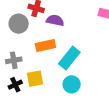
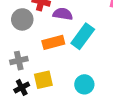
cyan rectangle: (69, 58) -> (83, 36), moved

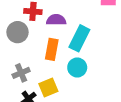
orange rectangle: (53, 42) -> (52, 49), turned -55
cyan circle: (84, 84) -> (77, 67), moved

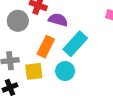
yellow square: (48, 88) -> (34, 71), moved

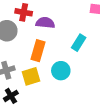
cyan rectangle: (75, 44) -> (79, 43), moved, size x0.7

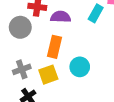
cyan rectangle: (79, 43) -> (96, 13), moved

